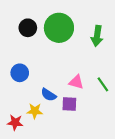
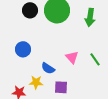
pink triangle: (76, 82) -> (72, 57), turned 32
purple square: (69, 104) -> (61, 87), moved

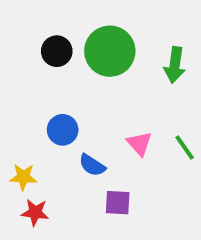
blue circle: (23, 49) -> (63, 130), moved
yellow star: (36, 82) -> (23, 177), moved

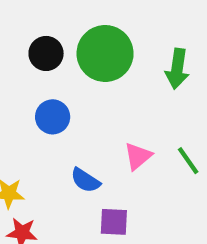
blue circle: (63, 130) -> (53, 117), moved
pink triangle: (139, 144) -> (138, 156), turned 32

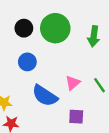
blue semicircle: (85, 180) -> (45, 96), size x1.6
purple square: (114, 222) -> (76, 117), moved

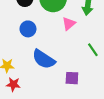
pink triangle: (73, 83) -> (69, 24), moved

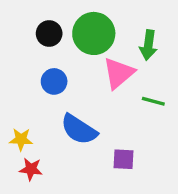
pink triangle: (69, 24) -> (119, 73), size x1.5
green line: (93, 50) -> (153, 101), moved, turned -40

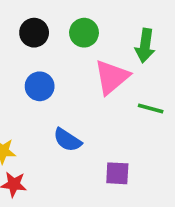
green circle: (94, 33) -> (84, 33), size x0.6
blue semicircle: (79, 129) -> (67, 140), size x0.7

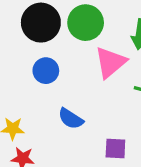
black circle: (34, 33) -> (41, 23), size x1.5
green circle: (84, 33) -> (86, 23), size x1.4

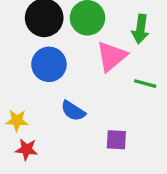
blue circle: (46, 71) -> (49, 64), size x1.4

